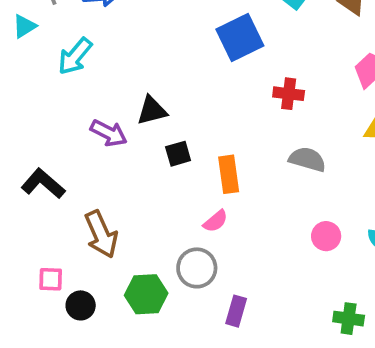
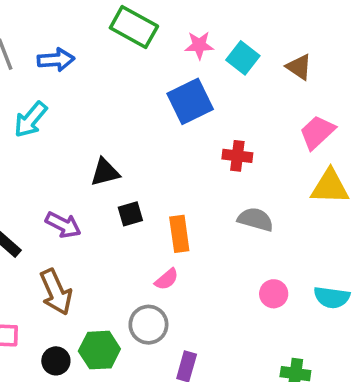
purple arrow: (109, 133) -> (63, 225), moved
black circle: (81, 305) -> (56, 361), moved

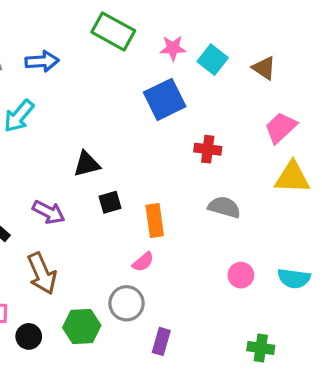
black circle: (56, 361) -> (29, 336), moved

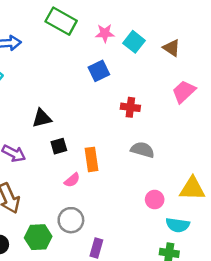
blue square: (165, 99) -> (99, 71), size x0.7
yellow triangle: (292, 177) -> (192, 189), moved
pink semicircle: (143, 262) -> (72, 180), moved
cyan semicircle: (294, 278) -> (178, 225), moved

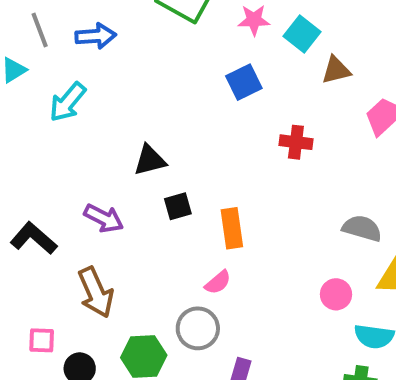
brown triangle: (172, 48) -> (336, 70), moved, turned -48
gray semicircle: (142, 150) -> (362, 228), moved
pink semicircle: (72, 180) -> (218, 282), moved

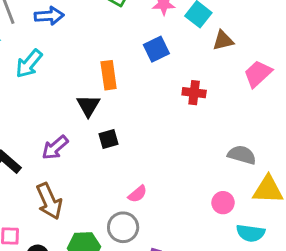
black triangle: (150, 160) -> (88, 106), turned -45
purple arrow: (104, 218) -> (55, 148), turned 112
orange rectangle: (232, 228) -> (109, 75), moved

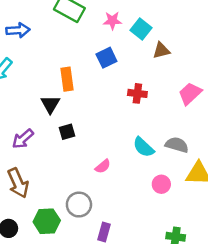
pink trapezoid: (258, 74) -> (190, 93), moved
pink semicircle: (138, 194) -> (103, 166), moved
cyan semicircle: (251, 233) -> (143, 147), moved, turned 35

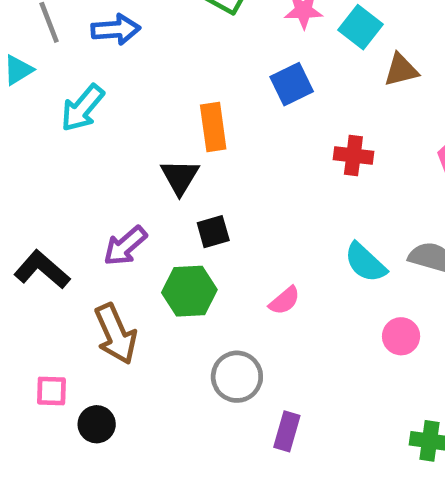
green hexagon: (47, 221) -> (189, 291), moved

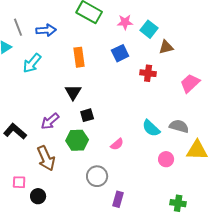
orange rectangle: (213, 127) -> (79, 57), moved
red cross: (353, 156) -> (148, 73), moved

